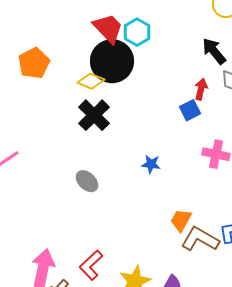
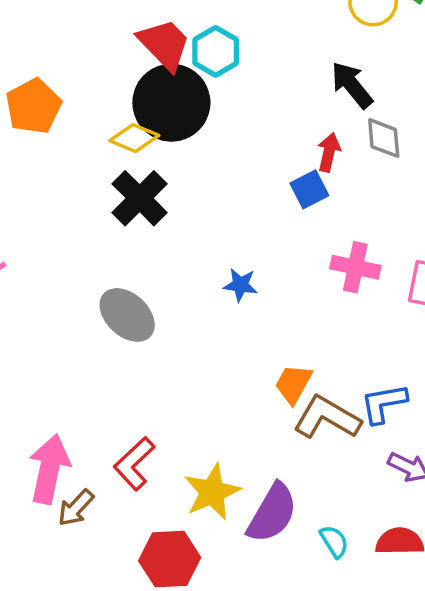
gray ellipse: (87, 181) -> (127, 315), size x1.4

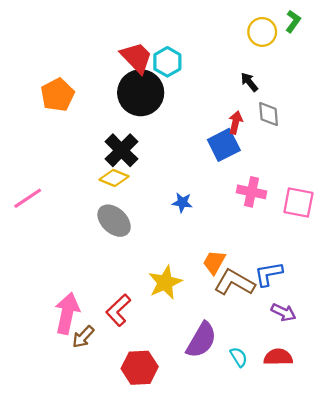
black arrow: (352, 85) -> (249, 82), size x0.7
yellow diamond: (134, 138) -> (114, 178), moved
blue square: (309, 189) -> (224, 145), size x1.4
yellow star: (212, 492) -> (165, 282), moved

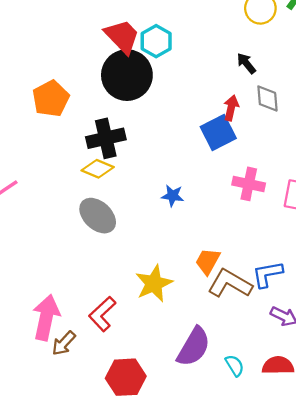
orange pentagon: (58, 95) -> (51, 99), moved
black cross: (121, 150) -> (106, 138), turned 32

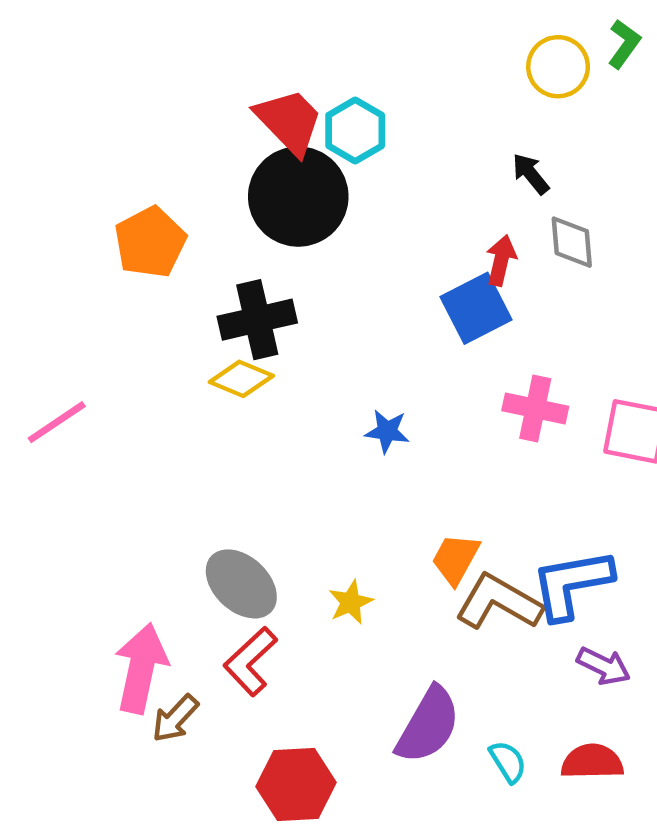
gray ellipse: (98, 216) -> (241, 584), moved
blue L-shape: (267, 274) -> (572, 584), size x1.4
yellow star: (154, 284) -> (351, 602), size x0.6

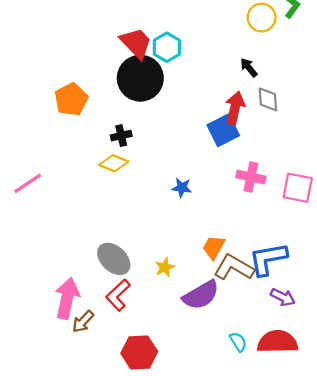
red arrow: (501, 260) -> (235, 108), size x1.4
black cross: (257, 320) -> (121, 136), size x0.6
purple semicircle: (428, 725) -> (201, 295), moved, turned 30
red semicircle: (592, 762) -> (277, 342), size x1.4

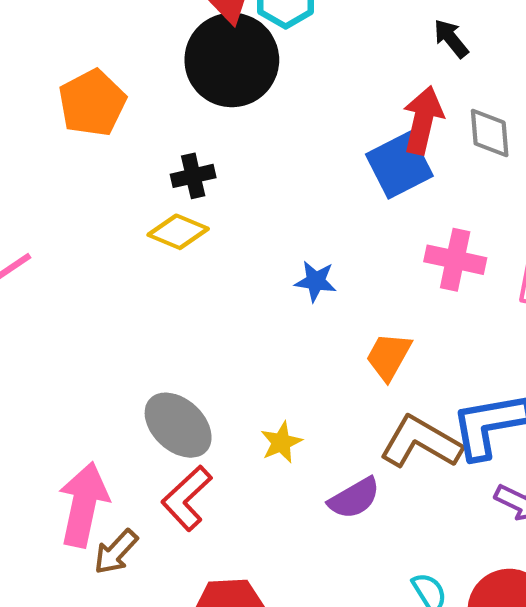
gray diamond: (268, 99) -> (490, 133), moved
orange trapezoid: (214, 247) -> (389, 356), moved
purple semicircle: (201, 295) -> (354, 498), size x0.7

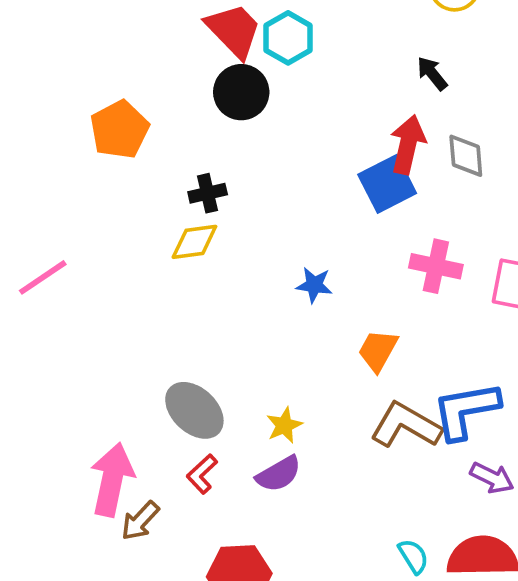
black circle: (232, 60) -> (241, 92), size x0.7
yellow diamond: (178, 232) -> (194, 242), turned -30
red L-shape: (187, 498) -> (202, 474), size x0.7
purple semicircle: (354, 498) -> (279, 474), moved

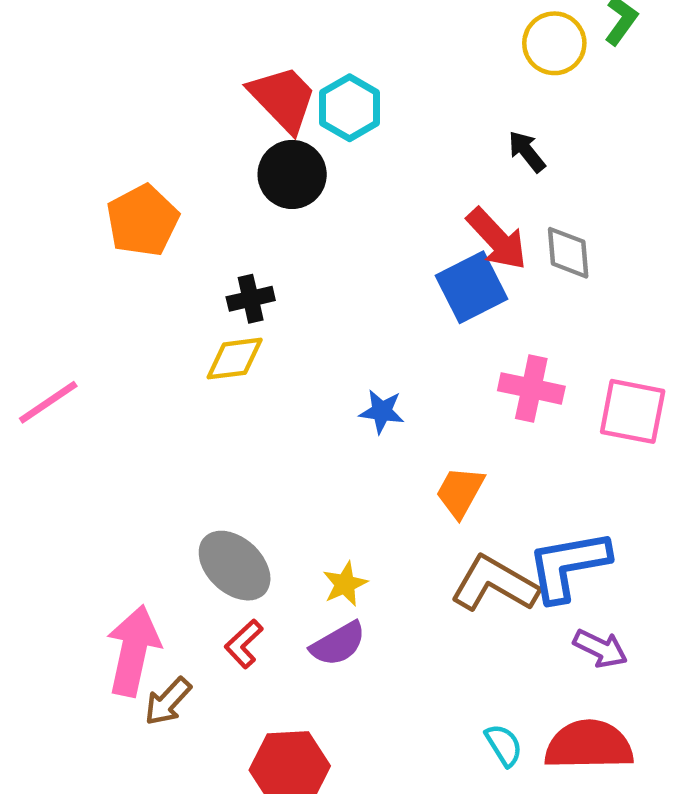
red arrow: (408, 145) -> (497, 239), turned 124

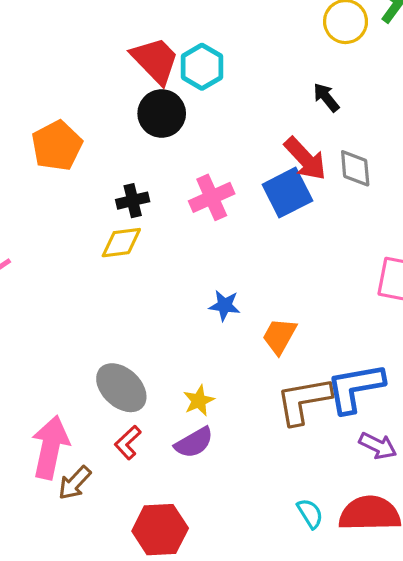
pink cross: (531, 388) -> (212, 197), moved, turned -36
blue star: (382, 411) -> (225, 305), moved
brown L-shape: (495, 584) -> (304, 401), turned -40

